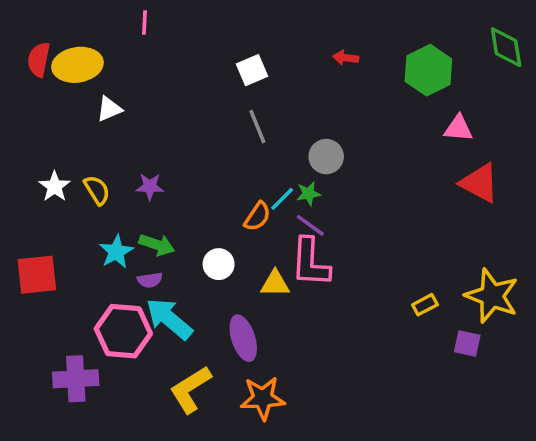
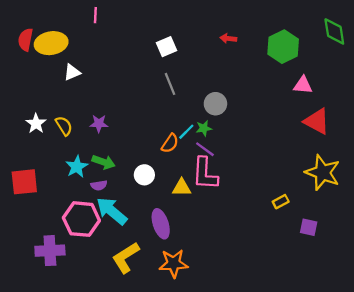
yellow star: (492, 296) -> (323, 172), moved

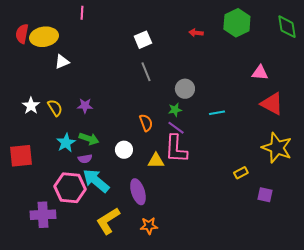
green hexagon: (283, 47) -> (237, 23), moved
cyan line: (186, 132) -> (217, 113), moved, turned 35
orange semicircle: (170, 143) -> (146, 123), turned -54
orange star: (173, 263) -> (149, 226), size x0.7

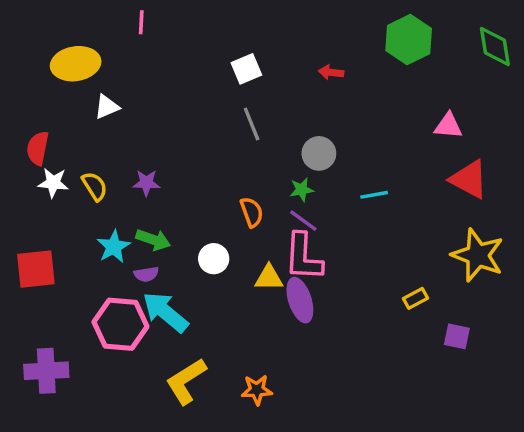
red arrow: (196, 33) -> (331, 72), moved
red semicircle: (22, 34) -> (38, 148), moved
white star: (31, 106) -> (53, 183), turned -30
purple ellipse: (138, 192) -> (300, 300), moved
purple cross: (43, 215) -> (46, 371), moved

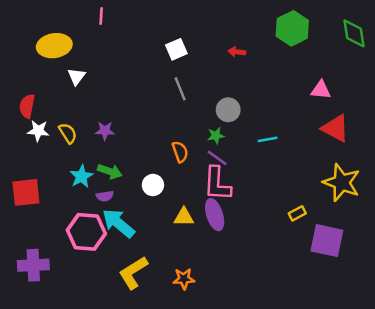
white triangle: (107, 107) -> (76, 76), turned -30
yellow triangle: (269, 278) -> (184, 217), moved
purple square: (457, 336) -> (327, 241), size x1.8

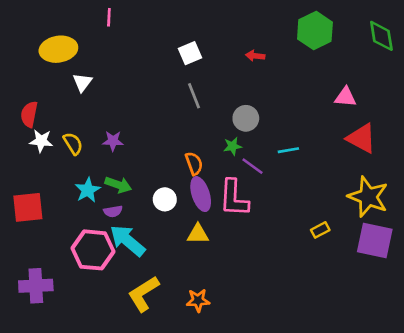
purple line: (217, 158) -> (252, 166), moved
purple ellipse: (215, 215) -> (201, 194), moved
purple square: (327, 241) -> (375, 241), moved

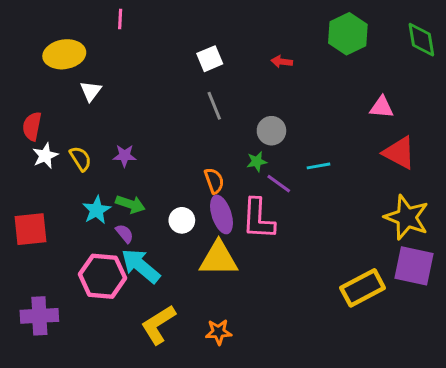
white star: (41, 141) -> (45, 156), turned -30
purple semicircle: (113, 211) -> (125, 234), turned -120
yellow rectangle: (320, 230) -> (363, 288), moved, size x2.0
yellow triangle: (198, 234) -> (219, 259), size x1.6

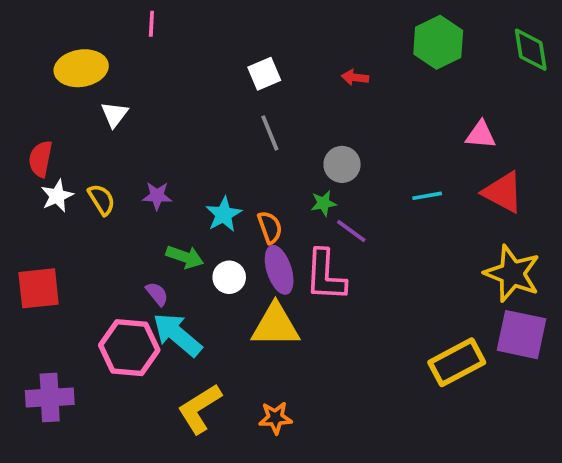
cyan line: (318, 166) -> (427, 196), moved
green arrow: (130, 204) -> (185, 257), moved
cyan star: (97, 210) -> (224, 214), moved

